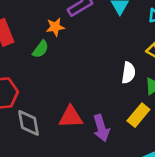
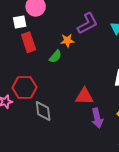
red triangle: (71, 117) -> (84, 96), moved

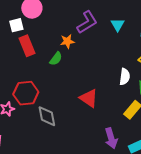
red triangle: (84, 96) -> (89, 98), turned 36
purple arrow: (97, 118) -> (111, 138), moved

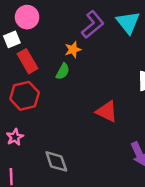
cyan triangle: (118, 25) -> (128, 22), size x1.5
red hexagon: (26, 93) -> (25, 96), moved
gray diamond: (47, 116) -> (56, 161), moved

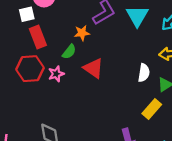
red triangle: (107, 111) -> (93, 68), moved
pink star: (15, 137) -> (56, 74), moved

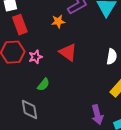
green semicircle: (69, 52) -> (43, 85), moved

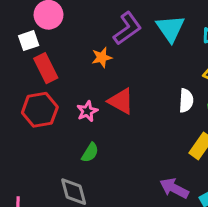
pink star: (35, 57) -> (87, 111), moved
purple arrow: (97, 115) -> (174, 188), turned 138

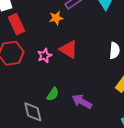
green semicircle: (90, 153) -> (53, 94), moved
purple arrow: (174, 188) -> (82, 102), moved

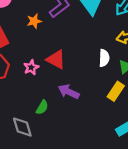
orange star: (56, 18) -> (34, 21), moved
purple arrow: (82, 102) -> (69, 92), moved

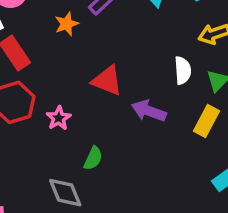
pink star: (31, 67) -> (59, 118), moved
purple arrow: (69, 92) -> (149, 111), moved

